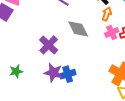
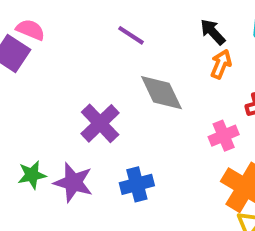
pink cross: (112, 33) -> (224, 136), moved
purple star: (53, 73) -> (73, 182), moved

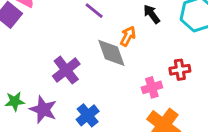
orange arrow: (221, 64) -> (128, 36), moved
blue cross: (137, 184) -> (88, 115), turned -30

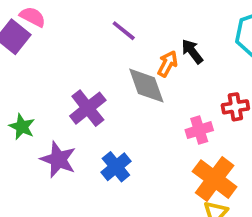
black arrow: (152, 14) -> (192, 51), moved
green star: (15, 101) -> (22, 127), moved, turned 30

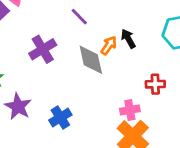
purple cross: (88, 108) -> (43, 49), moved
pink cross: (199, 130) -> (130, 110), moved

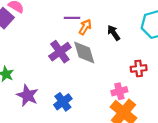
purple line: (79, 17) -> (72, 18), turned -42
orange arrow: (109, 45) -> (85, 27), moved
purple cross: (43, 49) -> (60, 52), moved

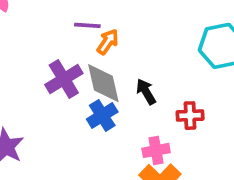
black arrow: (114, 33) -> (146, 92), moved
blue cross: (63, 102) -> (102, 115), moved

